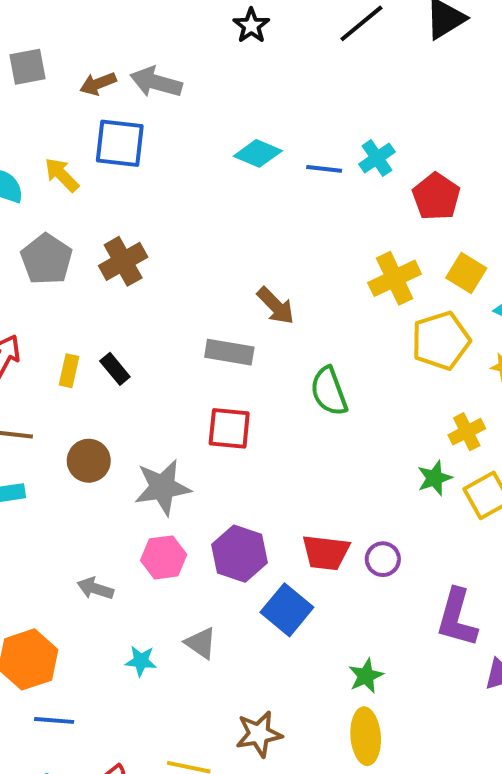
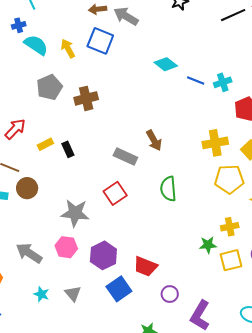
yellow rectangle: (69, 371) -> (45, 144), turned 35
red square: (229, 428) -> (115, 193), turned 35
brown circle: (89, 461) -> (27, 188), moved
purple circle: (383, 559) -> (170, 294), moved
gray arrow: (95, 588) -> (29, 253), size x1.5

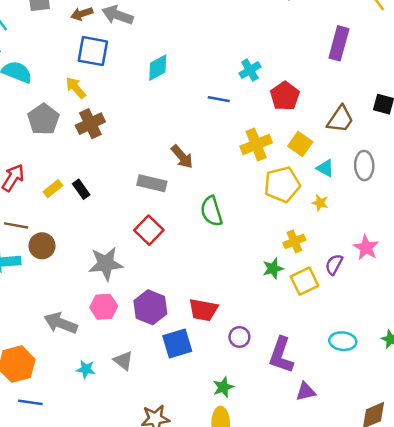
yellow arrow: (68, 48) -> (76, 88), moved
cyan diamond: (166, 64) -> (158, 68), moved, turned -55
blue line: (196, 81) -> (219, 99), moved
blue square: (119, 289) -> (177, 344), turned 30

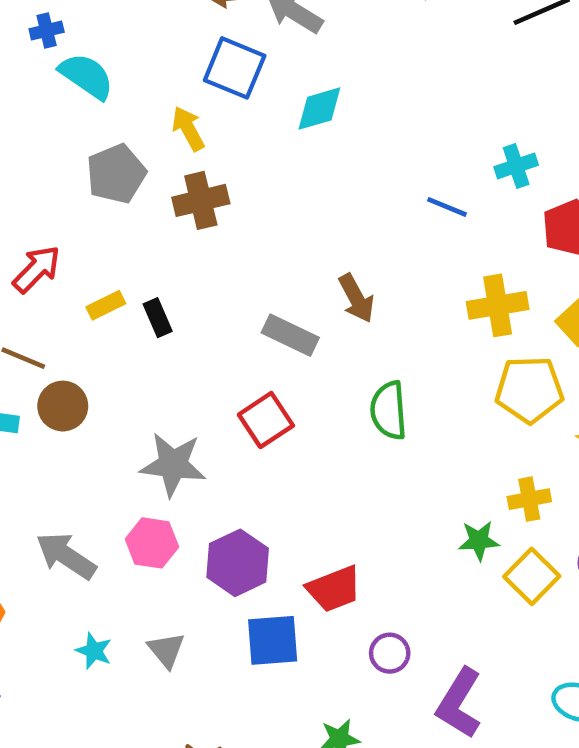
cyan diamond: (158, 68) -> (319, 109), moved
yellow square: (304, 281) -> (532, 576), turned -32
red trapezoid: (203, 310) -> (334, 589), turned -44

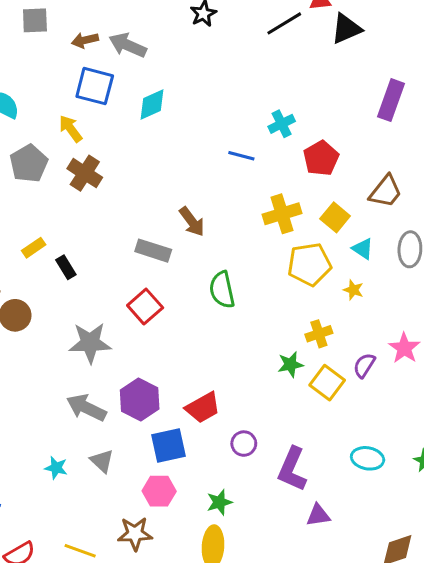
brown cross: (201, 200) -> (85, 173), turned -36
black rectangle: (158, 318) -> (66, 267), moved
pink hexagon: (152, 543) -> (159, 491), moved
gray arrow: (66, 556) -> (86, 408), moved

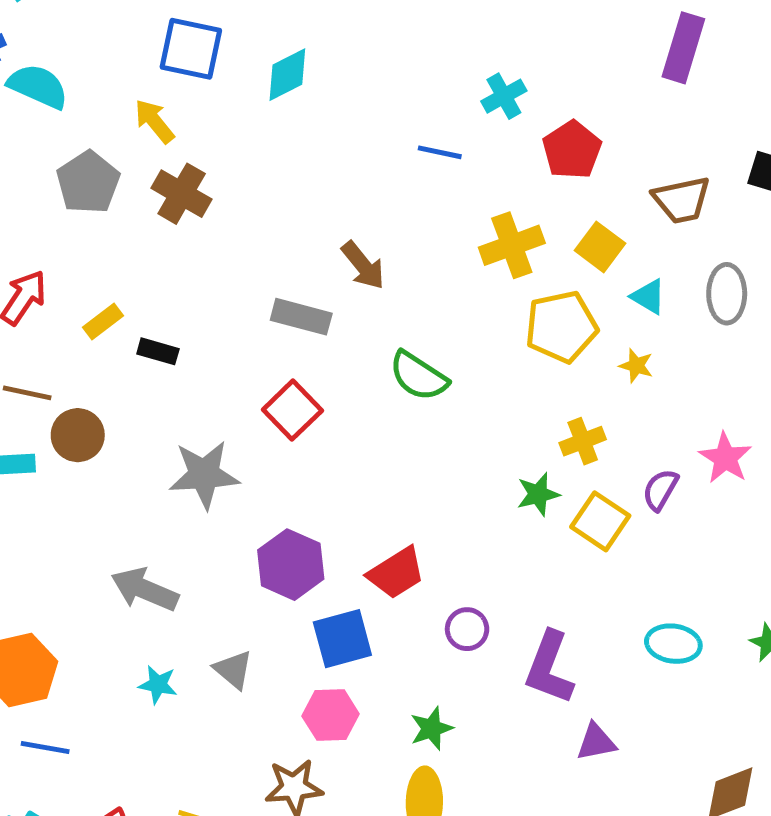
brown trapezoid: (386, 191) -> (682, 200), turned 42
black rectangle: (66, 267) -> (158, 351), turned -40
green semicircle: (222, 290) -> (419, 376), turned -42
gray arrow: (86, 408) -> (145, 589), moved

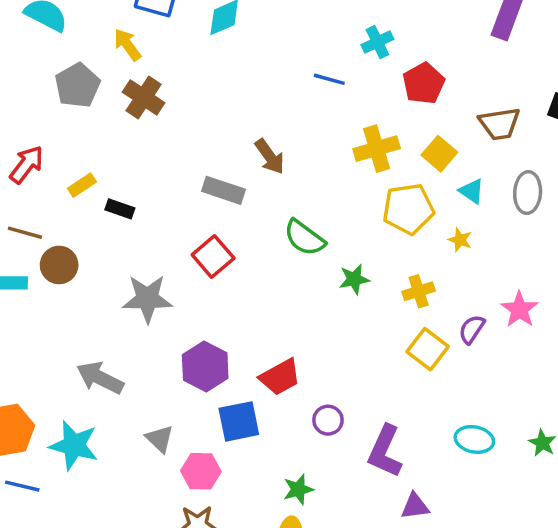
green star: (538, 494) -> (354, 279), moved
cyan star: (158, 685) -> (74, 445), moved, size x1.8
pink hexagon: (331, 715) -> (201, 471), moved

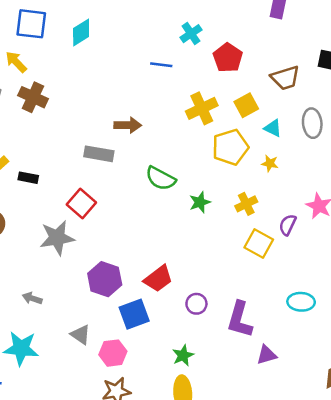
yellow square: (439, 154) -> (246, 105), turned 30
brown arrow: (270, 157) -> (128, 125), turned -45
red square: (213, 257) -> (81, 203), moved
gray arrow: (100, 378) -> (32, 298), size x0.6

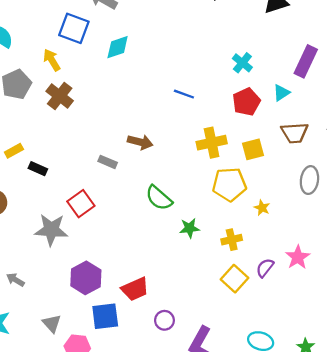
cyan cross: (191, 34) -> (242, 63), moved, turned -30
cyan triangle: (273, 128) -> (281, 93), moved, turned 48
gray rectangle: (99, 154) -> (108, 162), size x0.7

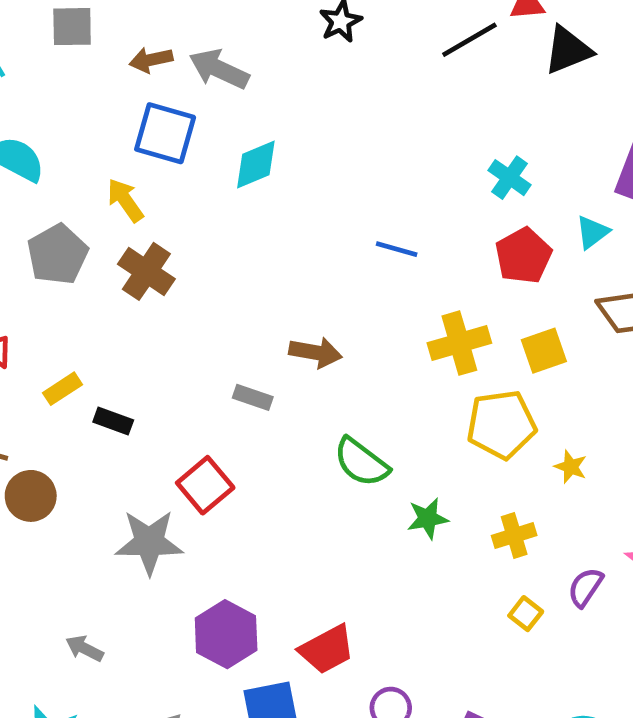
yellow square: (235, 279) -> (526, 614), size x0.6

